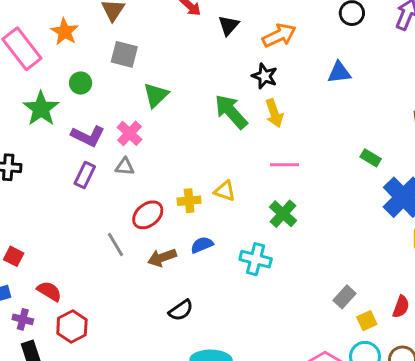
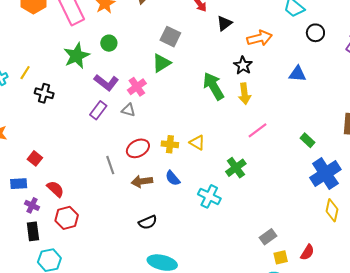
gray square: (124, 54) -> (170, 37), moved
pink line: (284, 165) -> (257, 130), moved, turned -48
blue semicircle: (202, 245) -> (173, 178), turned -119

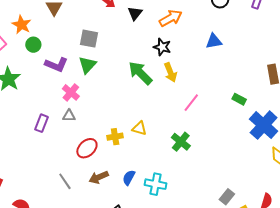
green circle: (109, 43) -> (33, 45), moved
purple L-shape: (106, 82) -> (56, 65), moved
gray line: (110, 165) -> (65, 181), moved
blue semicircle: (173, 178) -> (129, 178), moved, turned 84
cyan cross: (209, 196) -> (156, 184), moved

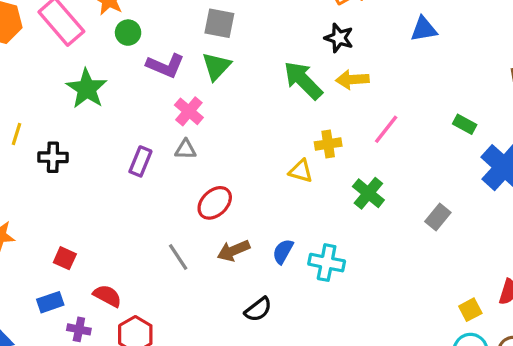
yellow arrow: (170, 72) -> (352, 79), turned 108
yellow cross: (115, 137) -> (328, 144), moved
gray rectangle: (227, 197) -> (438, 217), moved

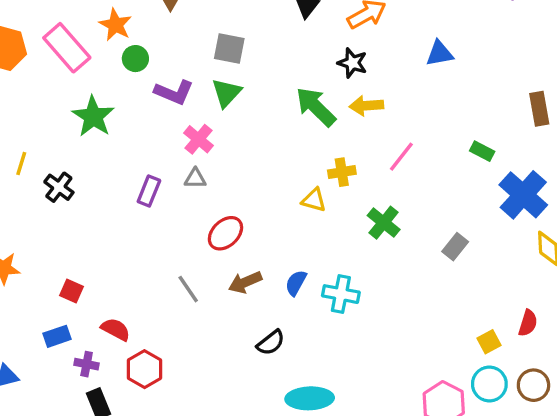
black cross: (53, 157) -> (59, 187), turned 36

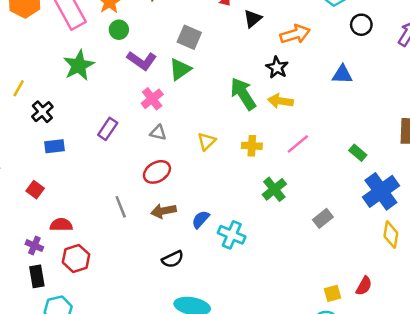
gray triangle: (195, 178) -> (158, 133), moved
yellow triangle: (314, 200) -> (207, 141), moved, turned 48
red semicircle: (116, 329) -> (61, 225), turned -40
blue rectangle: (57, 336) -> (55, 146), moved

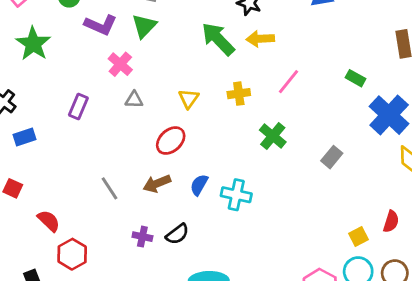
red ellipse: (157, 172) -> (171, 141), moved
red semicircle: (61, 225) -> (49, 221), turned 55
purple cross: (34, 246) -> (142, 237), moved

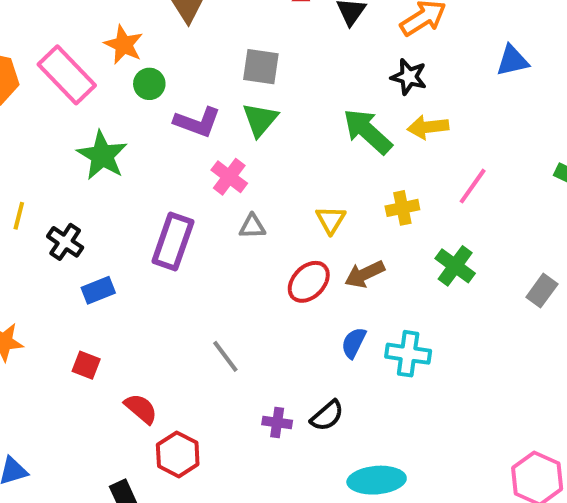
purple rectangle: (78, 106) -> (173, 241), size x1.5
brown arrow: (157, 184) -> (365, 274), moved

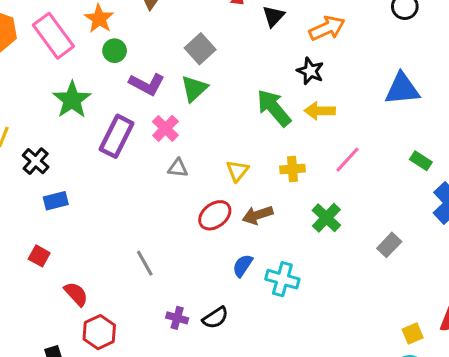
blue triangle: (512, 61) -> (402, 89), moved, size x1.4
gray square: (261, 67) -> (200, 49), turned 32
purple rectangle: (173, 241) -> (117, 136), moved

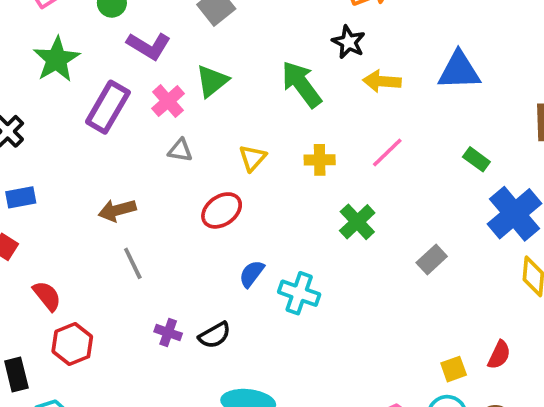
green triangle: (194, 88) -> (212, 81), moved
yellow arrow: (320, 111) -> (382, 81), moved
blue rectangle: (56, 201) -> (21, 197), moved
brown arrow: (258, 215) -> (117, 210), moved

